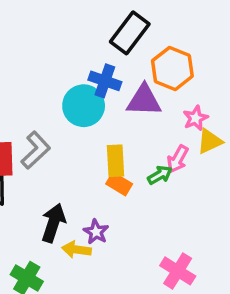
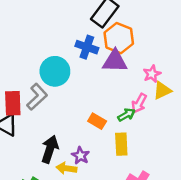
orange hexagon: (172, 68) -> (119, 38), moved
cyan circle: (84, 106) -> (55, 71), moved
yellow rectangle: (116, 161) -> (121, 144), moved

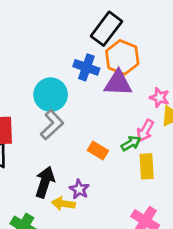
pink star: (152, 74) -> (160, 97), turned -30
gray L-shape: (37, 97) -> (52, 125), moved
yellow rectangle: (121, 144) -> (147, 166), moved

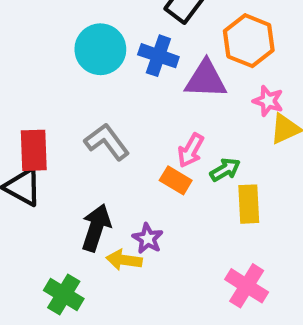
orange hexagon: (122, 57) -> (249, 41), moved
cyan circle: (51, 95) -> (100, 49), moved
gray L-shape: (52, 125) -> (107, 142), turned -84
pink arrow: (145, 130) -> (191, 150), moved

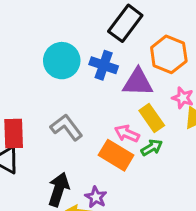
pink arrow: (191, 150) -> (127, 134), turned 85
orange rectangle: (176, 180) -> (116, 155), size x1.5
yellow rectangle: (249, 204) -> (152, 118), moved, turned -32

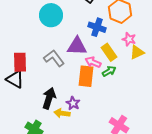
blue cross: (104, 65) -> (97, 27), moved
purple triangle: (138, 82) -> (77, 46), moved
orange rectangle: (116, 155) -> (86, 76), turned 65

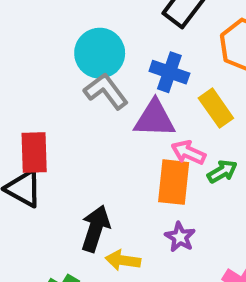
blue cross: (97, 27) -> (169, 72), moved
yellow rectangle: (109, 52) -> (216, 108), moved
gray L-shape: (54, 58) -> (106, 91), moved
purple star: (73, 103) -> (180, 237), moved

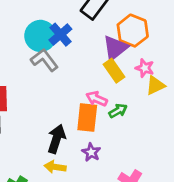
blue cross: (169, 72) -> (60, 35), moved, turned 30
purple triangle: (155, 119) -> (115, 48), moved, turned -40
black arrow: (95, 229) -> (56, 139), moved

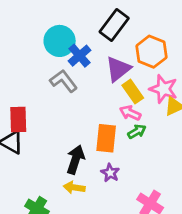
cyan circle: (40, 36) -> (60, 41), moved
purple triangle: (115, 48) -> (118, 69), moved
pink star: (145, 68) -> (163, 89), size x1.5
pink arrow: (97, 99) -> (130, 113), moved

